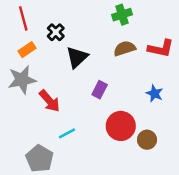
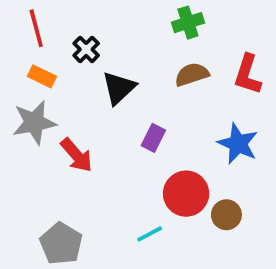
red L-shape: (161, 48) -> (248, 74), turned 96
orange rectangle: (27, 50) -> (42, 76), turned 60
blue star: (155, 93) -> (238, 144), size x1.5
cyan line: (67, 133) -> (150, 234), moved

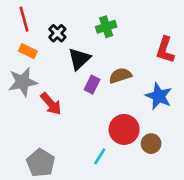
green cross: (188, 23) -> (106, 27), moved
brown semicircle: (192, 74) -> (120, 76), moved
purple rectangle: (153, 138) -> (92, 85), moved
cyan line: (150, 234) -> (100, 156), turned -30

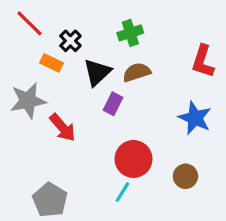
red line: (24, 19) -> (29, 23), turned -30
orange rectangle: (28, 51) -> (52, 63), moved
brown semicircle: (120, 76) -> (137, 72), moved
red circle: (124, 129) -> (133, 159), moved

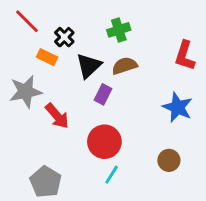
red circle: (133, 159) -> (104, 142), moved

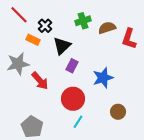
brown semicircle: (125, 66) -> (107, 28), moved
blue star: (178, 107) -> (103, 78), moved, turned 30

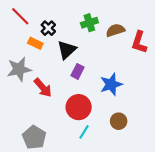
brown circle: (118, 112) -> (119, 121), moved

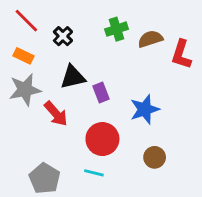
orange rectangle: (35, 43) -> (23, 56), moved
black triangle: (67, 50) -> (73, 77), moved, turned 30
purple rectangle: (78, 71) -> (101, 93), turned -48
cyan line: (84, 132) -> (94, 173), moved, turned 72

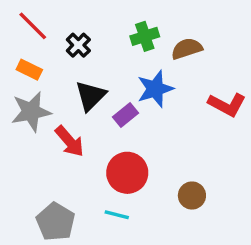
red L-shape: (181, 54) -> (227, 105), moved, turned -80
black triangle: (73, 77) -> (91, 96), turned -32
purple rectangle: (101, 93) -> (126, 115), turned 72
blue star: (145, 109) -> (155, 89), moved

